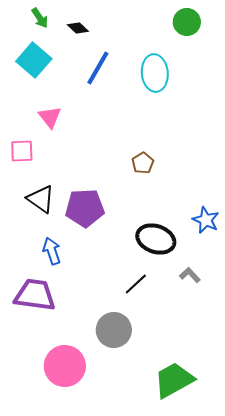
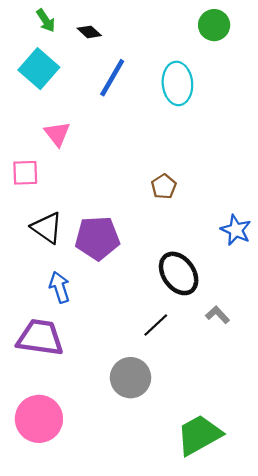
blue star: (206, 220) -> (236, 230), moved
black ellipse: (156, 239) -> (179, 273), turned 36
pink circle: (65, 366) -> (39, 419), moved

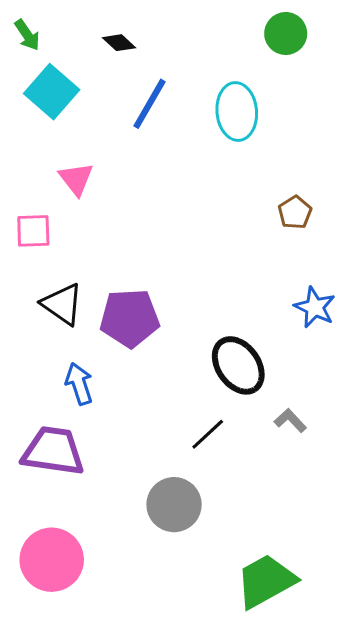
green arrow: (46, 20) -> (27, 35), moved
brown pentagon: (164, 186) -> (295, 212), moved

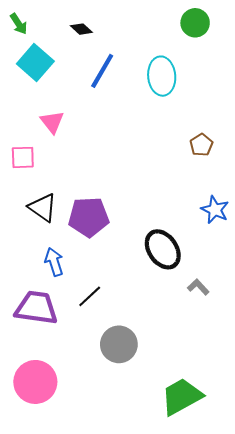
black line: (208, 434) -> (90, 296), moved

